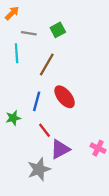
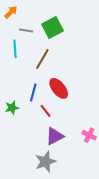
green square: (58, 30) -> (53, 27), size x1.5
red line: (44, 130) -> (45, 111), moved
gray star: (39, 169) -> (45, 162), moved

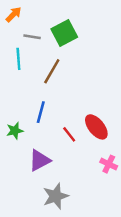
red ellipse: (59, 88) -> (96, 127), moved
red line: (45, 111) -> (69, 134), moved
purple triangle: (55, 136) -> (39, 160), moved

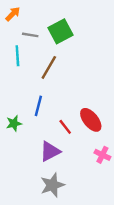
purple triangle: (39, 160) -> (50, 151), moved

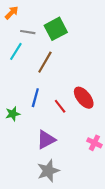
cyan line: (17, 56) -> (16, 51), turned 36
red ellipse: (91, 120) -> (84, 98), moved
red line: (65, 127) -> (60, 106), moved

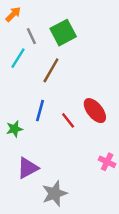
gray line: (28, 32) -> (31, 36), turned 56
purple triangle: (46, 140) -> (28, 168), moved

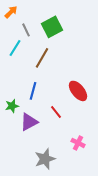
red line: (68, 120) -> (56, 112), moved
pink cross: (107, 162) -> (78, 143), moved
purple triangle: (28, 168) -> (29, 122), moved

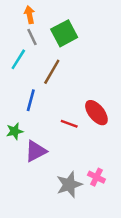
orange arrow: (11, 12) -> (30, 15), moved, turned -56
blue line: (33, 91) -> (31, 100), moved
red line: (56, 112) -> (69, 124), moved, turned -32
gray star: (45, 159) -> (69, 185), moved

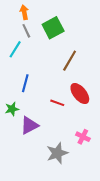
brown line: (52, 72) -> (70, 61), moved
pink cross: (96, 177) -> (83, 137), moved

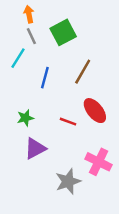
blue line: (25, 83) -> (45, 78), moved
green star: (12, 109) -> (25, 118), moved
pink cross: (83, 137) -> (99, 162), size x1.5

